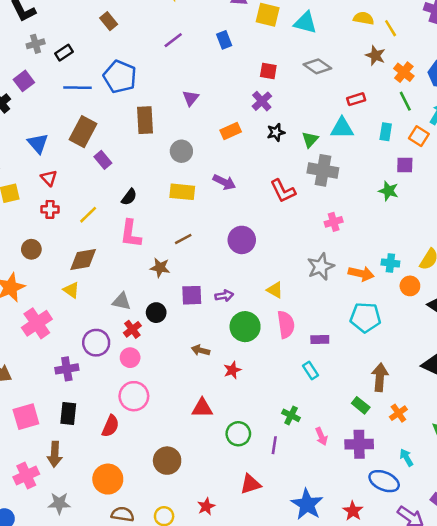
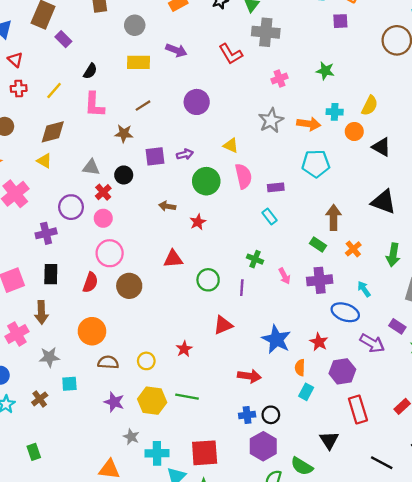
green star: (389, 191) -> (325, 71), moved
brown circle: (167, 461) -> (129, 286), moved

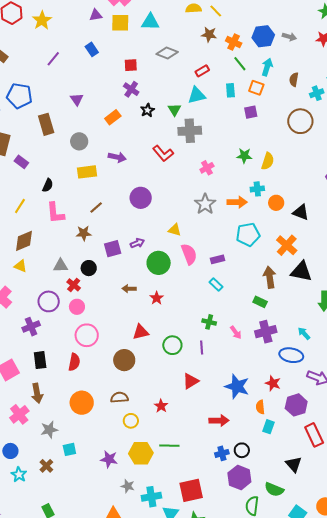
yellow semicircle: (370, 106) -> (268, 161), moved
black triangle: (384, 202) -> (301, 271), moved
orange cross: (353, 249) -> (287, 245), moved, size x1.5
brown circle: (129, 286) -> (124, 360), moved
brown semicircle: (108, 362) -> (119, 397), moved

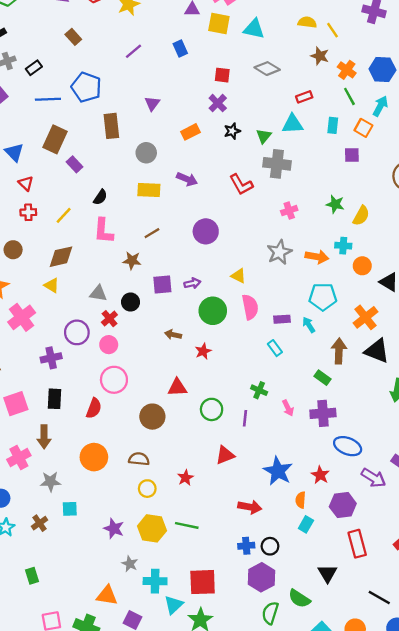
cyan arrow: (304, 333) -> (309, 325), moved

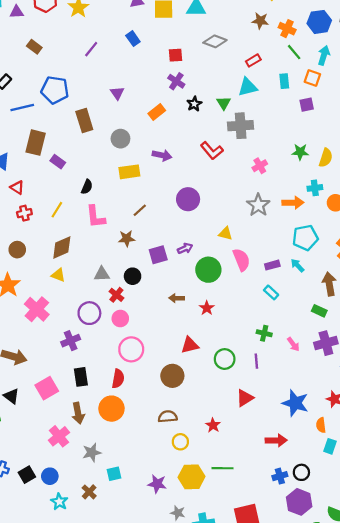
orange circle: (94, 457) -> (111, 409), moved

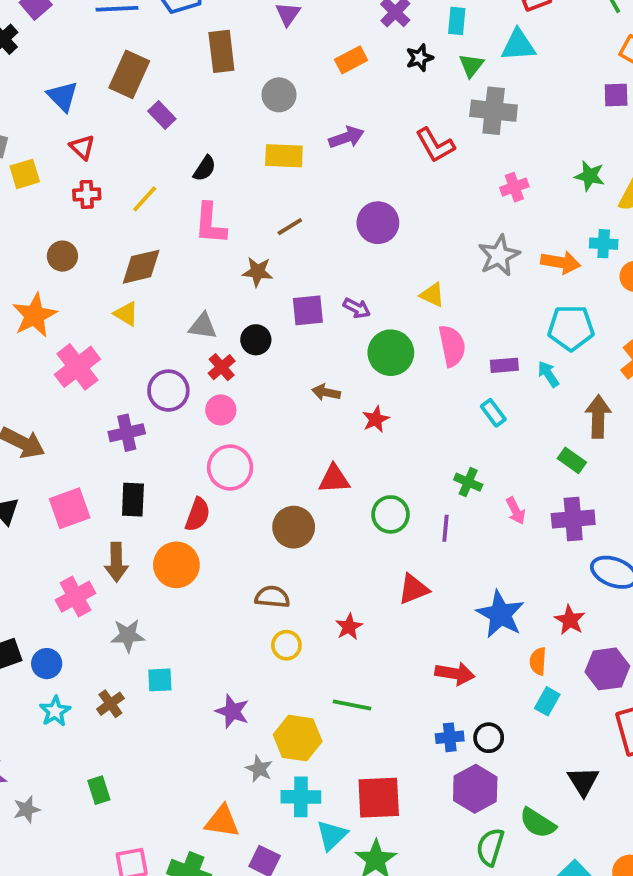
cyan rectangle: (284, 81) -> (457, 21), moved
purple arrow: (162, 155) -> (346, 137), turned -42
purple arrow: (185, 248) -> (357, 308), turned 40
yellow hexagon: (192, 477) -> (298, 738), moved

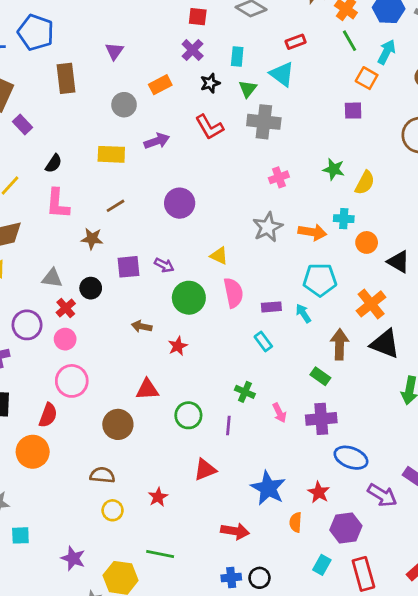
cyan triangle: (518, 45) -> (282, 74), turned 40
gray circle: (279, 95) -> (124, 105), moved
red L-shape: (435, 145) -> (209, 127), moved
cyan rectangle: (547, 701) -> (322, 565), moved

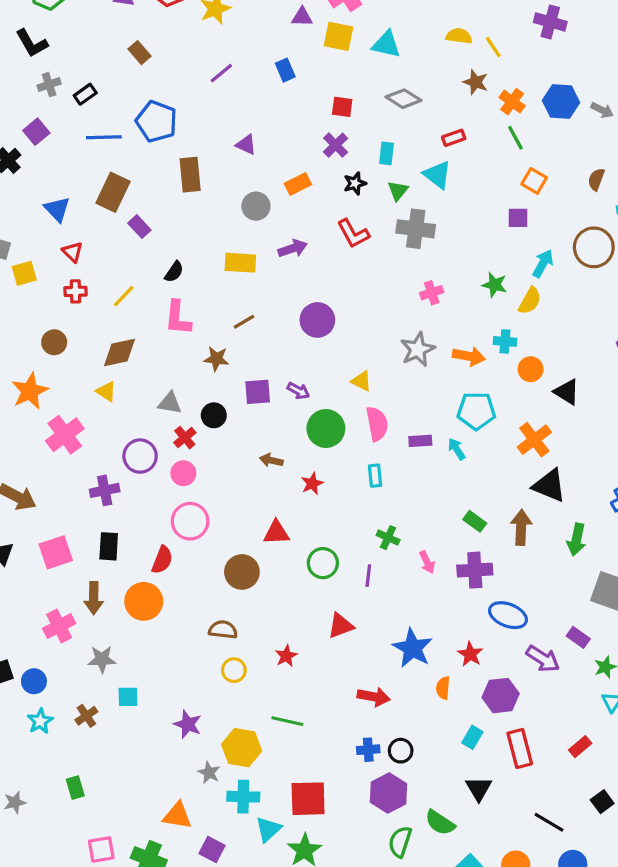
purple triangle: (114, 51) -> (246, 145), turned -42
cyan arrow: (387, 52) -> (543, 263), moved
cyan rectangle: (263, 341) -> (375, 476), moved, turned 30
brown arrow: (340, 344) -> (521, 527), moved

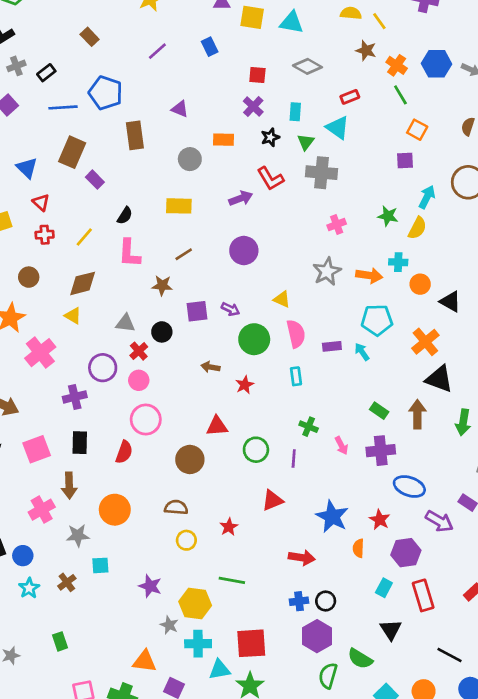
orange rectangle: (298, 184) -> (224, 140), turned 30
purple arrow: (293, 248) -> (241, 198), moved
orange circle: (144, 601) -> (115, 510), moved
cyan triangle: (268, 829) -> (220, 670), turned 35

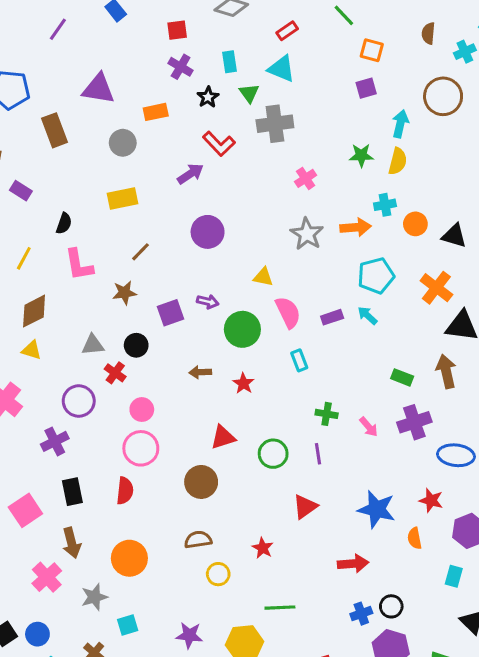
purple triangle: (180, 109) -> (98, 89), size x1.6
pink circle: (139, 380) -> (142, 410), moved

